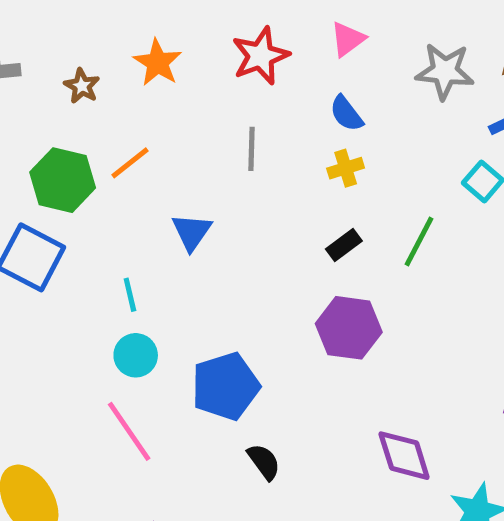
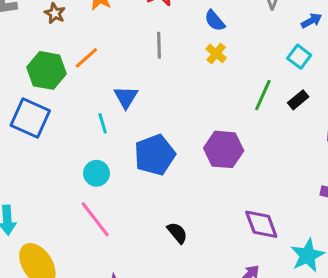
yellow cross: (346, 168) -> (216, 53), turned -30
black rectangle: (344, 245) -> (298, 100), moved
cyan line: (130, 295) -> (103, 123), moved
blue pentagon: (225, 386) -> (155, 155), moved

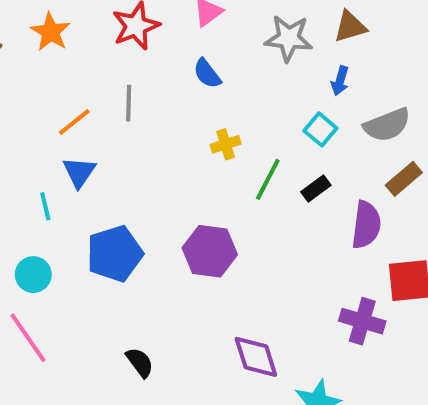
blue arrow: (311, 21) -> (340, 81), turned 132
yellow cross: (216, 53) -> (226, 144), moved, turned 30
orange line: (86, 58) -> (74, 122), moved

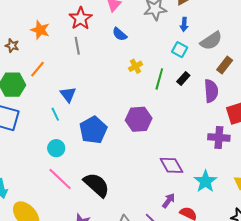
gray line: (129, 103) -> (77, 46), moved
orange line: (74, 122) -> (38, 69), moved
black semicircle: (140, 362) -> (96, 185), moved, size x1.8

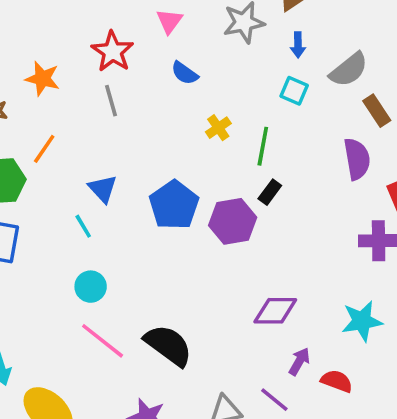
brown rectangle: (225, 65) -> (377, 111), turned -66
black rectangle: (183, 78) -> (270, 192), moved
blue pentagon: (93, 130) -> (174, 205), moved
purple diamond: (171, 165) -> (275, 311), moved, turned -55
cyan star: (205, 181) -> (362, 321), turned 30

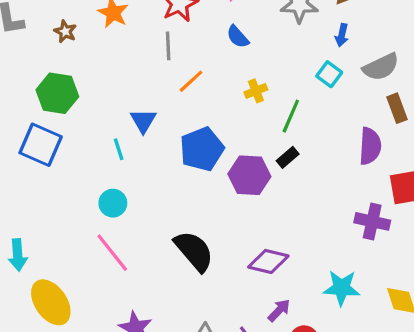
orange line: (44, 149) -> (191, 81), moved
black semicircle: (168, 345) -> (194, 251), moved

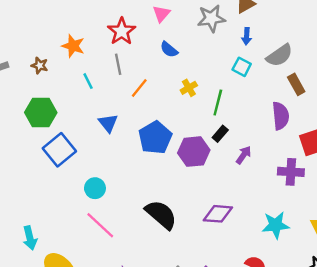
blue square: (41, 145) -> (59, 150), moved, turned 36
cyan line: (119, 149) -> (88, 81), moved
purple arrow: (279, 310) -> (244, 155), moved

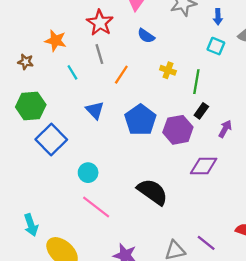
yellow cross: (189, 88) -> (168, 70), turned -35
purple diamond: (218, 214) -> (204, 166), moved

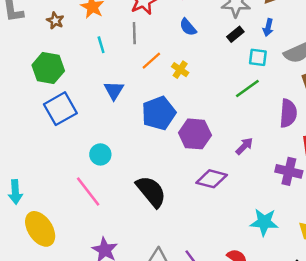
cyan square: (216, 46) -> (258, 57), turned -30
yellow cross: (168, 70) -> (180, 70), moved
green line: (196, 82) -> (247, 88), moved, turned 30
black rectangle: (201, 111) -> (235, 34), moved
cyan circle: (88, 173) -> (100, 154), moved

